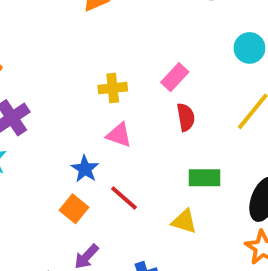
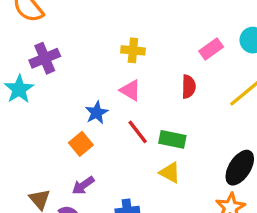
pink rectangle: (175, 77) -> (211, 49), moved
green rectangle: (204, 178) -> (172, 139), moved
red line: (124, 198) -> (138, 132), moved

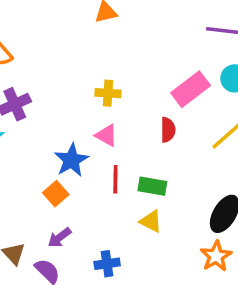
pink rectangle: (211, 49) -> (191, 89), size x1.5
blue star: (97, 113) -> (71, 160), size x1.4
red line: (138, 132) -> (115, 179), turned 40

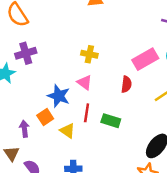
blue star: (71, 160) -> (59, 96), turned -30
yellow triangle: (151, 221) -> (67, 131), moved
purple arrow: (59, 238) -> (24, 129), moved, turned 112

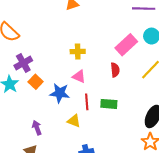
orange square: (45, 117) -> (36, 82), moved

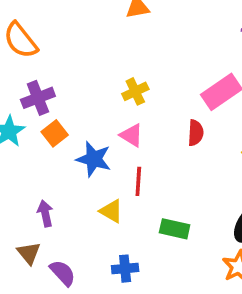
yellow cross: (78, 52) -> (135, 91), turned -32
green rectangle: (109, 104) -> (175, 229), moved

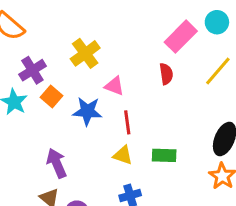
yellow cross: (135, 91) -> (85, 53), moved, size x1.4
yellow triangle: (111, 211) -> (123, 155), moved
purple arrow: (45, 214) -> (57, 163), size x1.4

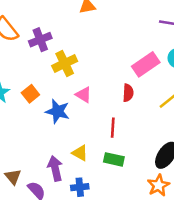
purple cross: (32, 70) -> (40, 40), moved
red line: (127, 122) -> (113, 128), moved
purple arrow: (57, 163) -> (55, 168), moved

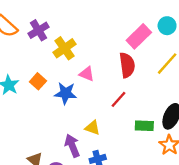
red semicircle: (128, 93) -> (127, 65), size x1.5
red line: (113, 128) -> (118, 99), turned 48
green rectangle: (114, 159) -> (144, 126), moved

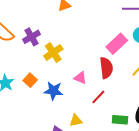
pink triangle: (87, 74) -> (80, 78), moved
yellow triangle: (92, 128) -> (76, 121), turned -32

